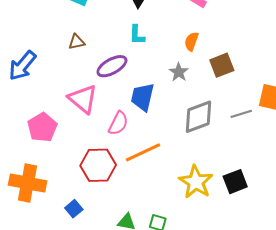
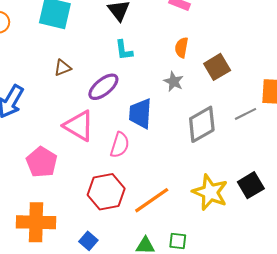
orange line: (143, 152) -> (152, 200), moved

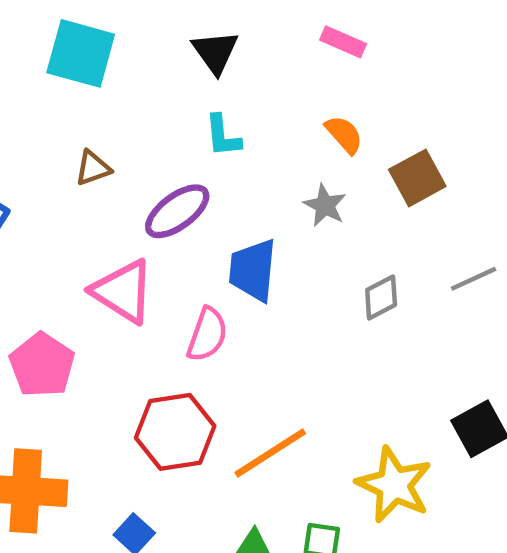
orange semicircle: (181, 48) -> (344, 135), turned 126
gray diamond: (202, 124) -> (381, 297), size x0.6
yellow star: (210, 192) -> (394, 485), moved

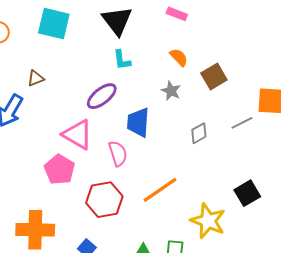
black triangle: (215, 52) -> (117, 21), size x1.4
brown triangle: (93, 168) -> (36, 78), moved
pink semicircle: (207, 335) -> (118, 153), turned -35
pink pentagon: (42, 365) -> (59, 170), moved
orange line: (270, 453) -> (160, 190), moved

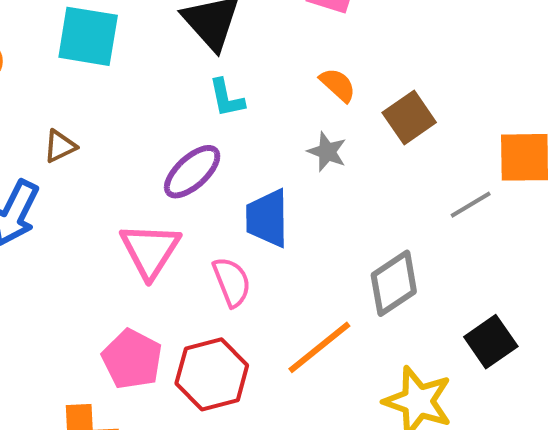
gray diamond: (199, 133) -> (394, 283), moved, size x1.5
pink triangle: (78, 135) -> (150, 250), turned 36
pink pentagon: (59, 170) -> (132, 359), moved

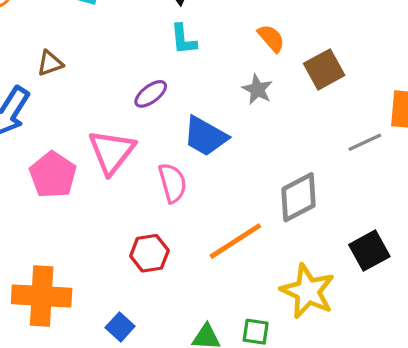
purple ellipse: (192, 172) -> (151, 94), size x0.7
blue trapezoid: (267, 218) -> (205, 136), turned -66
pink pentagon: (132, 359) -> (53, 175), moved
red hexagon: (212, 374) -> (149, 253), size x0.7

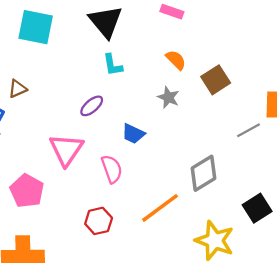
blue trapezoid: (205, 136) -> (133, 134), size x0.7
pink pentagon: (53, 175) -> (27, 191), moved

